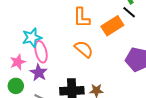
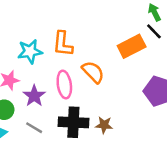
orange L-shape: (82, 18) -> (63, 44), moved
pink ellipse: (41, 52) -> (64, 85), moved

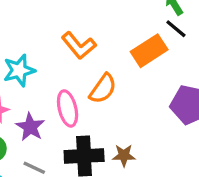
orange L-shape: (63, 44) -> (79, 46), moved, turned -40
orange semicircle: (93, 72) -> (103, 89), turned 85

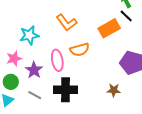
orange semicircle: (103, 89) -> (80, 50), turned 36
brown star: (124, 155) -> (114, 90), moved

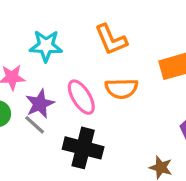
pink ellipse: (57, 60) -> (81, 97), turned -35
gray line: (35, 95) -> (35, 125), moved

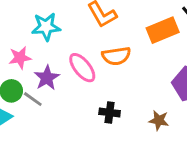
gray line: (35, 125) -> (33, 99), moved
black cross: (83, 148) -> (110, 112), moved, size x0.6

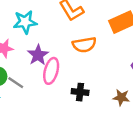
pink ellipse: (82, 68) -> (51, 71), moved, turned 55
purple star: (47, 78) -> (38, 55), moved

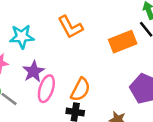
orange semicircle: (84, 45) -> (80, 90), moved, turned -55

